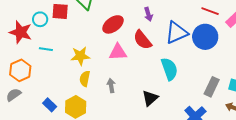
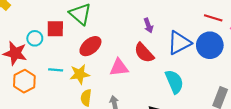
red ellipse: (113, 24) -> (90, 46), moved
cyan line: (46, 49) -> (56, 70), moved
orange hexagon: (20, 70) -> (24, 81), moved

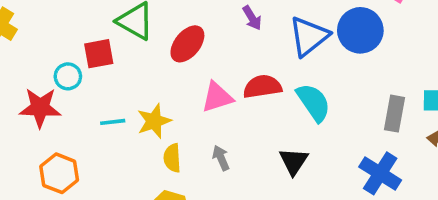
red ellipse: (90, 46) -> (187, 44), moved
red semicircle: (144, 53) -> (262, 87), moved, turned 135
orange hexagon: (24, 81) -> (59, 173), moved

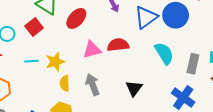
red square: (99, 54) -> (34, 27), moved, turned -30
cyan semicircle: (314, 102) -> (164, 53), moved
gray arrow: (221, 158) -> (92, 84), size x1.5

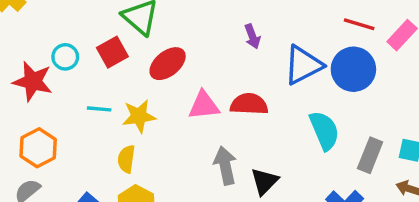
red ellipse: (76, 18) -> (168, 64), moved
yellow semicircle: (65, 83) -> (126, 159), moved
gray arrow: (92, 84) -> (225, 166), moved

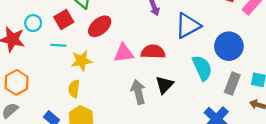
blue circle: (353, 69) -> (229, 46), moved
cyan line: (99, 109) -> (58, 45), moved
black triangle: (264, 181) -> (164, 85), moved

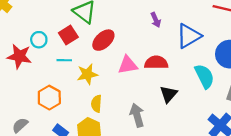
orange hexagon: (17, 82) -> (49, 98), moved
yellow semicircle: (74, 89) -> (96, 104), moved
gray arrow: (138, 92) -> (137, 115), moved

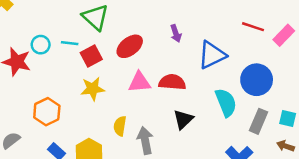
red square: (68, 35) -> (91, 56), moved
red ellipse: (103, 40) -> (130, 46), moved
cyan line: (64, 60) -> (70, 43), moved
yellow semicircle: (96, 104) -> (120, 126), moved

